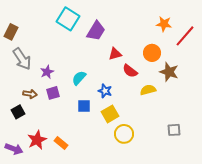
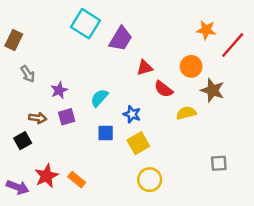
gray arrow: (22, 59) -> (28, 74), size x0.6
yellow circle: (124, 134) -> (150, 180), moved

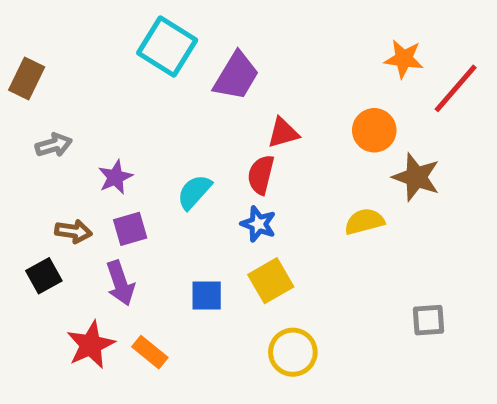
gray arrow: (28, 74) -> (54, 145), turned -72
red semicircle: (163, 89) -> (261, 175), moved, turned 66
blue square: (106, 133) -> (207, 295), moved
purple arrow: (18, 187) -> (120, 283), moved, turned 50

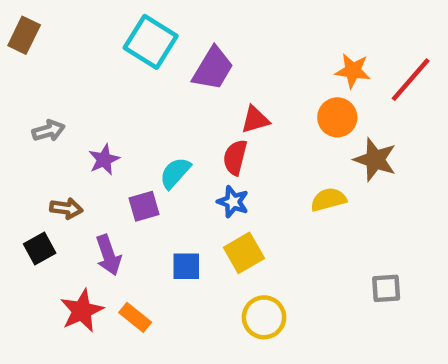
orange star: (404, 59) -> (353, 71), moved
brown rectangle: (27, 78) -> (24, 35), moved
purple square: (130, 229) -> (144, 206), moved

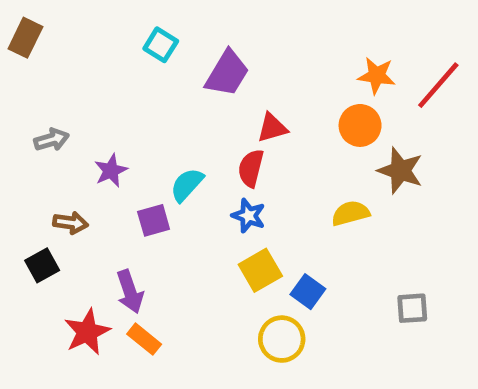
cyan square: (151, 42) -> (161, 45), size x0.6
purple arrow: (108, 255) -> (130, 292), moved
blue square: (186, 266) -> (308, 292), moved, turned 36

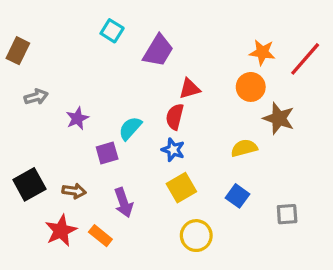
brown rectangle: (25, 38) -> (18, 51), moved
brown arrow: (71, 223) -> (74, 191), moved
black square: (42, 265) -> (29, 184), size x1.4
purple arrow: (130, 292) -> (124, 203), moved
blue square: (308, 292) -> (237, 196), moved

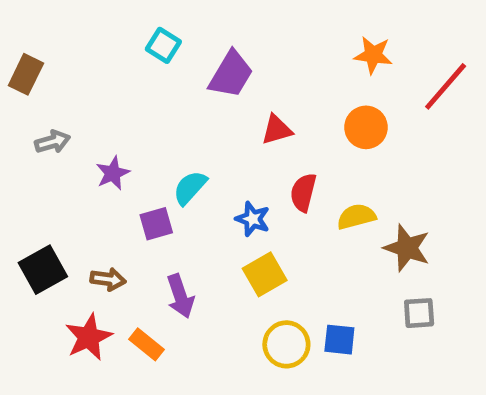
orange star: (262, 52) -> (373, 55), moved
red semicircle: (175, 117) -> (303, 192), moved
brown star: (279, 118) -> (407, 248), moved
blue square: (237, 196) -> (339, 340), moved, turned -30

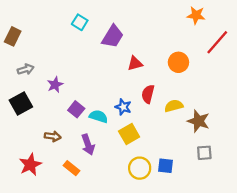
orange star: (373, 55) -> (196, 15), moved
cyan semicircle: (190, 188) -> (99, 116), moved, turned 66
purple square: (156, 224) -> (76, 109), turned -35
black square: (43, 270) -> (21, 103), moved
red star: (89, 337) -> (30, 165), moved

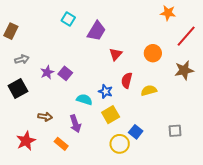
red triangle: (135, 63) -> (116, 54), turned -32
purple square: (76, 109) -> (65, 73), moved
brown star: (198, 121) -> (184, 70), moved, turned -30
blue square: (166, 166) -> (136, 132), moved, turned 32

